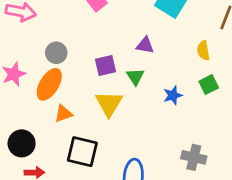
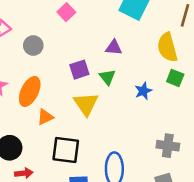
yellow semicircle: (203, 50) -> (167, 47), size x1.6
gray circle: (56, 53) -> (33, 46), moved
green square: (209, 85) -> (175, 78), turned -36

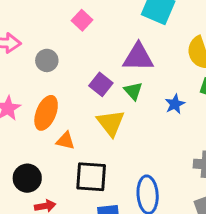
purple triangle: (114, 48) -> (138, 57), size x1.6
purple square: (79, 70) -> (101, 84), turned -30
orange triangle: (45, 117) -> (65, 141), turned 42

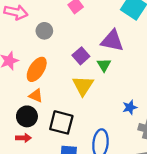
blue star: (175, 104) -> (130, 107), moved
orange triangle: (65, 141) -> (36, 96), moved
black circle: (27, 178) -> (27, 116), moved

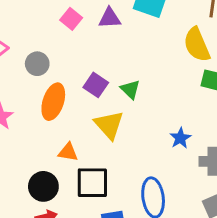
purple triangle: (112, 41) -> (110, 18), moved, size x0.7
orange ellipse: (37, 69) -> (53, 102), moved
orange triangle: (36, 96) -> (68, 152), moved

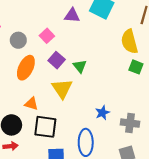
pink square: (71, 19) -> (47, 36), moved
blue star: (180, 138) -> (102, 113), moved

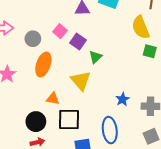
purple square: (57, 60) -> (78, 41), moved
green triangle: (80, 66) -> (95, 57), turned 32

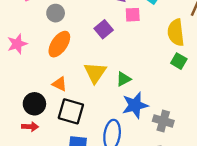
pink square: (60, 31) -> (133, 15), moved, turned 32
green triangle: (95, 57) -> (124, 79), moved
blue star: (123, 99) -> (135, 105), size x1.6

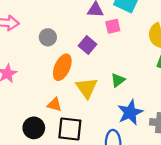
gray circle: (56, 13) -> (48, 37), moved
orange ellipse: (59, 44) -> (62, 67), moved
green triangle: (124, 79) -> (118, 80), moved

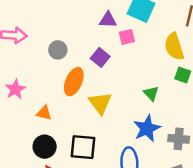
green triangle: (118, 80) -> (151, 93), moved, turned -35
orange triangle: (54, 105) -> (44, 113), moved

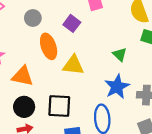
orange ellipse: (74, 82) -> (49, 46), turned -40
yellow triangle: (100, 103) -> (73, 65), turned -45
orange triangle: (44, 113) -> (23, 76), size x1.5

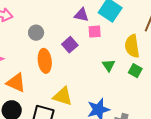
green triangle: (120, 54) -> (109, 65), moved
yellow triangle: (73, 65) -> (63, 96), moved

